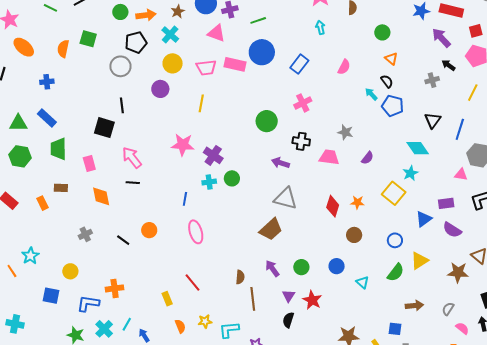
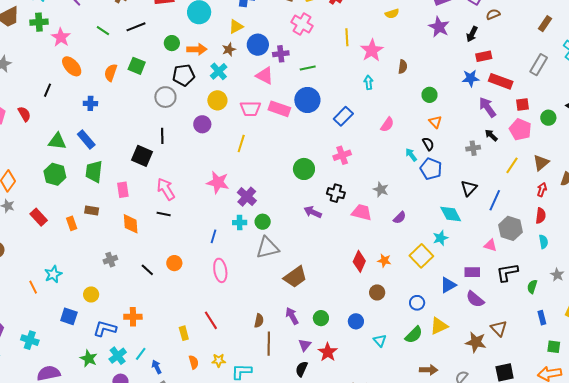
gray triangle: (286, 198) -> (267, 248), moved, turned -35

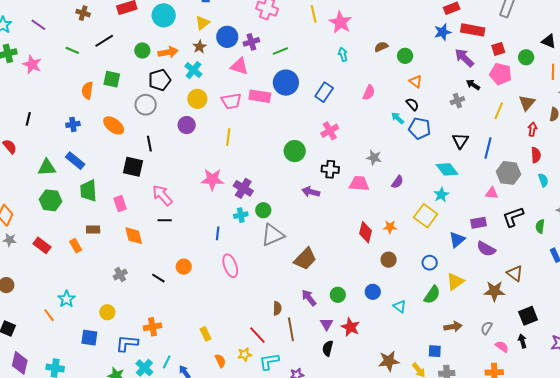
orange ellipse: (72, 66) -> (114, 125), moved
brown semicircle: (403, 67) -> (381, 47), moved, turned -112
red line: (211, 320) -> (257, 335), moved

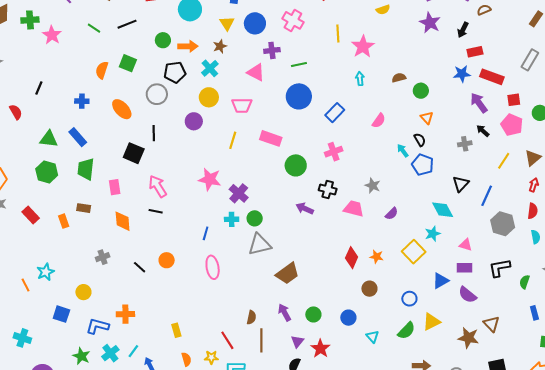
yellow triangle: (203, 23) -> (227, 23), turned -35
blue circle: (227, 37) -> (255, 23), moved
pink rectangle: (260, 96) -> (271, 138), moved
pink triangle: (492, 193) -> (466, 245), moved

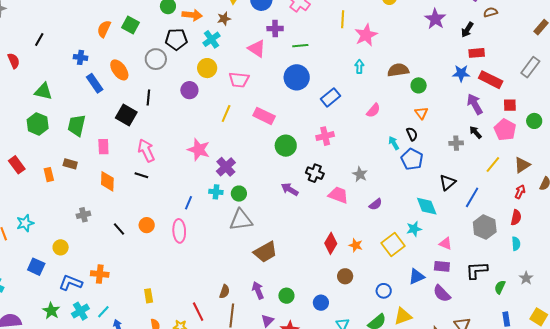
brown semicircle: (399, 78) -> (398, 70), size x1.5
blue rectangle: (78, 137) -> (95, 83), moved
pink ellipse: (213, 267) -> (179, 231), moved

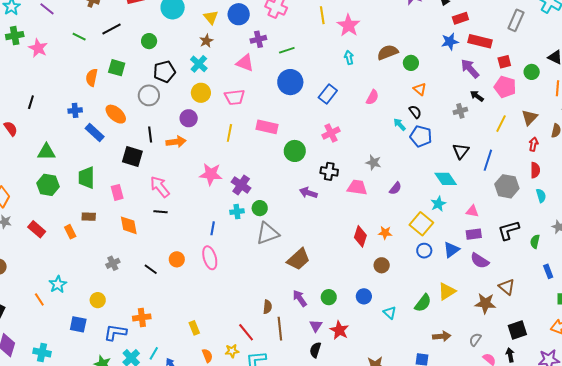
orange arrow: (192, 15) -> (176, 142), moved
blue circle: (384, 291) -> (424, 251), moved

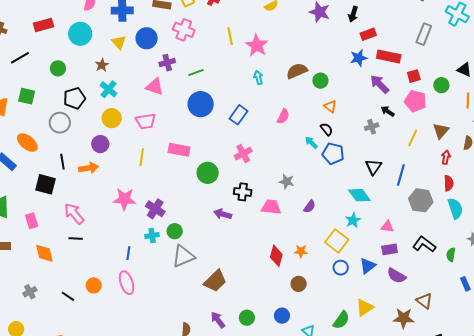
brown star: (206, 41) -> (102, 65), moved
cyan semicircle: (541, 196) -> (455, 208), size x1.5
black L-shape: (509, 230) -> (424, 244), turned 55

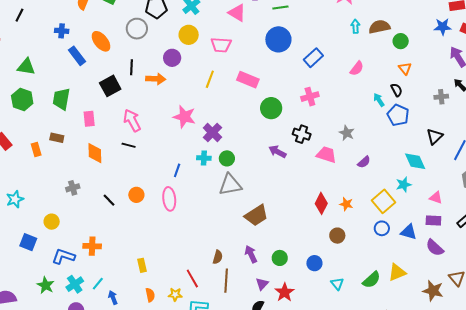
cyan arrow: (258, 78) -> (355, 26), moved
black square: (46, 184) -> (110, 86), turned 35
blue triangle: (368, 266) -> (409, 232), turned 42

